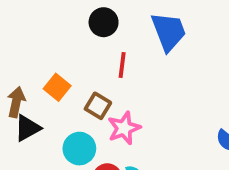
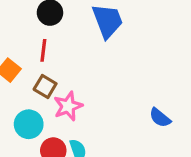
red line: (122, 65) -> (43, 50), moved

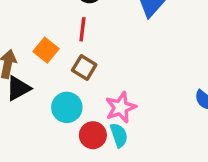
pink star: (68, 106) -> (121, 107), moved

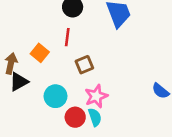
brown square: (84, 67) -> (84, 65), moved, turned 36

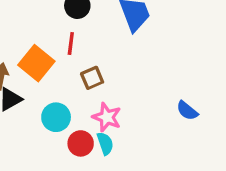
orange square: (40, 53) -> (36, 63), size x1.5
pink star: (96, 96) -> (107, 117), turned -30

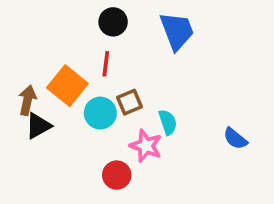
cyan circle: (56, 117) -> (100, 113), moved
cyan semicircle: (105, 143) -> (168, 122), moved

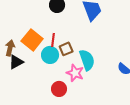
red line: (106, 64) -> (53, 40), moved
cyan semicircle: (168, 122) -> (87, 60), size x1.5

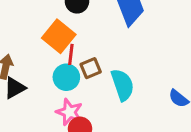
orange square: (32, 40) -> (59, 36), moved
pink star: (75, 73) -> (69, 112), moved

